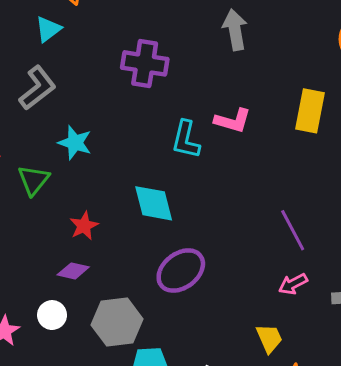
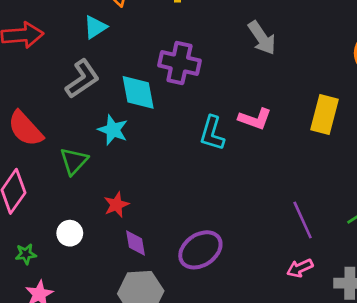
gray arrow: (235, 30) -> (262, 38), turned 152
cyan diamond: (154, 203) -> (138, 92), moved
purple diamond: (73, 271) -> (136, 243), moved, turned 64
white circle: (52, 315) -> (70, 233), moved

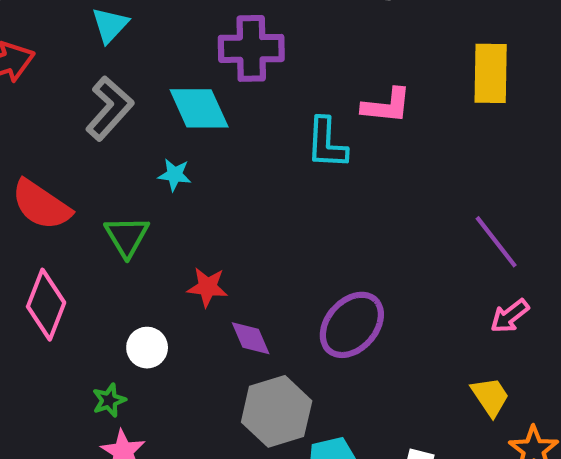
cyan star: (113, 130) -> (175, 175), size x0.7
red star: (116, 205) -> (207, 287), turned -30
green star: (26, 254) -> (109, 400), moved

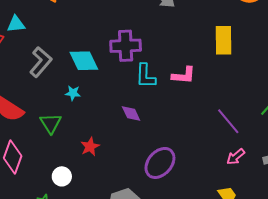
cyan triangle: (110, 25) -> (16, 24), moved, turned 42
purple cross: (251, 48) -> (126, 46), moved
pink L-shape: (387, 106) -> (184, 75), moved
red star: (207, 287) -> (90, 147), turned -30
purple diamond: (251, 338) -> (131, 114), moved

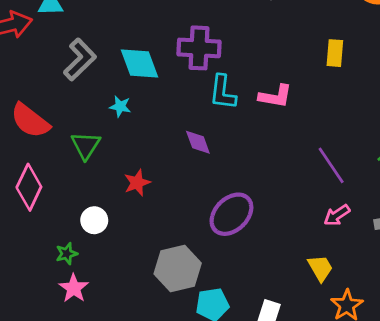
yellow rectangle: (223, 40) -> (335, 53), size x0.7

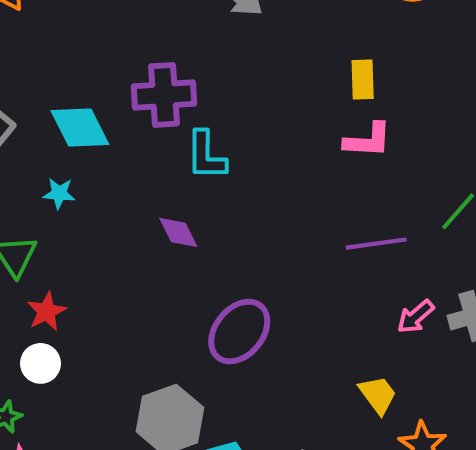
pink L-shape: (275, 96) -> (368, 140), moved
purple line: (331, 165) -> (376, 244), turned -57
red star: (137, 183) -> (47, 312), moved
pink arrow: (337, 215) -> (415, 317), moved

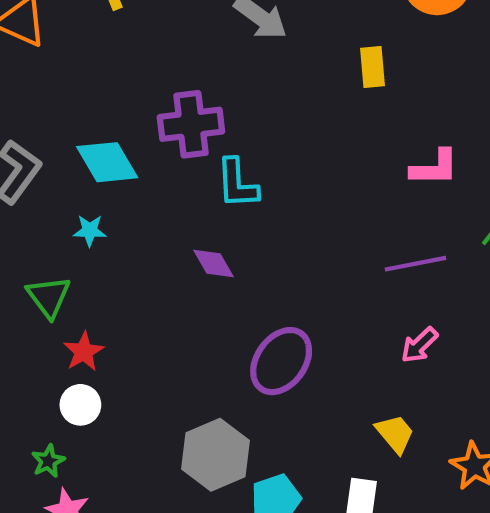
yellow rectangle: (363, 79) -> (372, 67), moved
pink L-shape: (368, 140) -> (434, 168), moved
pink arrow: (415, 317) -> (419, 345), moved
yellow trapezoid: (378, 395) -> (395, 434), moved

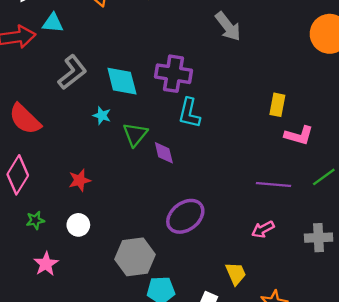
yellow rectangle: (372, 67) -> (277, 105), moved
green triangle: (49, 297) -> (135, 134), moved
white circle: (80, 405) -> (78, 225), moved
green star: (48, 461) -> (35, 220), moved

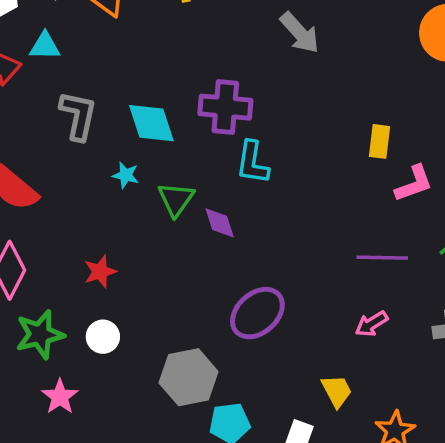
gray L-shape: (72, 72) -> (78, 116), turned -36
pink L-shape: (299, 135) -> (414, 184), turned -32
green star: (35, 220) -> (40, 334), size x1.8

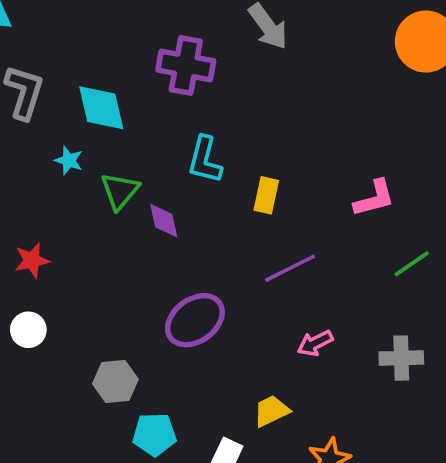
purple cross: (225, 107) -> (186, 65), moved
yellow rectangle: (380, 141) -> (266, 195), moved
purple line: (382, 258) -> (290, 268), moved, turned -33
gray hexagon: (189, 377) -> (115, 381), size x0.7
yellow trapezoid: (337, 391) -> (271, 411), turned -93

